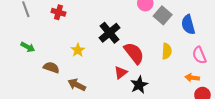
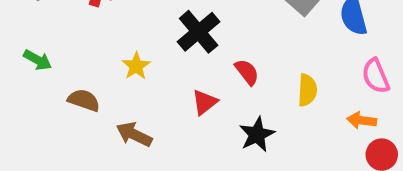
yellow semicircle: (167, 51) -> (307, 90), moved
red semicircle: (134, 53) -> (247, 72), size x0.6
red triangle: (121, 73) -> (205, 102), moved

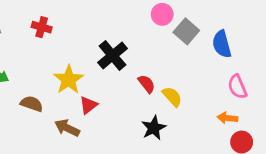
yellow star: (136, 66) -> (69, 80), size x1.5
yellow semicircle: (307, 90) -> (172, 97), moved, turned -45
red triangle: (205, 102) -> (88, 105), moved

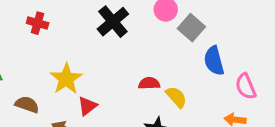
blue semicircle: (222, 44) -> (214, 61), moved
black cross: (113, 55) -> (113, 22), moved
red semicircle: (147, 84) -> (149, 83), turned -54

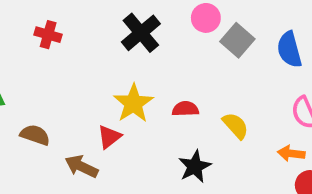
blue semicircle: (214, 61) -> (289, 50), moved
yellow star: (66, 79) -> (133, 103), moved
yellow semicircle: (176, 97) -> (236, 126), moved

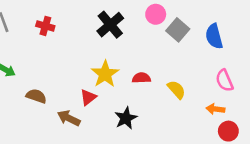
black star: (195, 166) -> (126, 118), moved

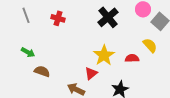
yellow semicircle: (176, 90) -> (150, 45), moved
brown semicircle: (36, 96) -> (42, 71), moved

